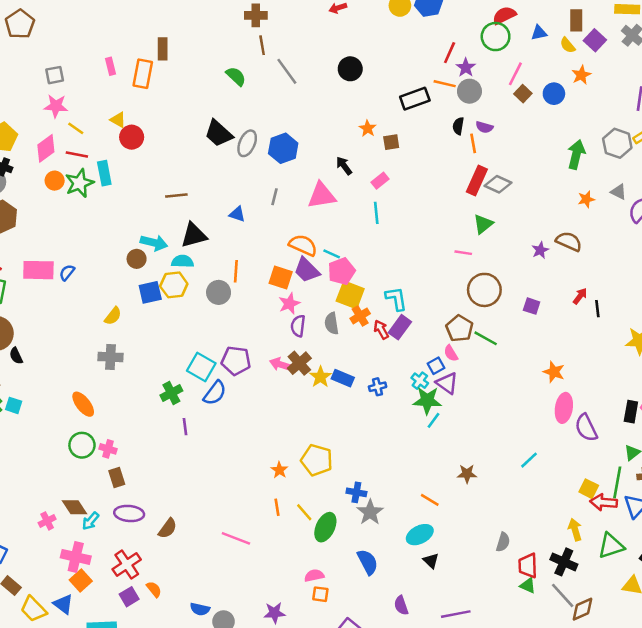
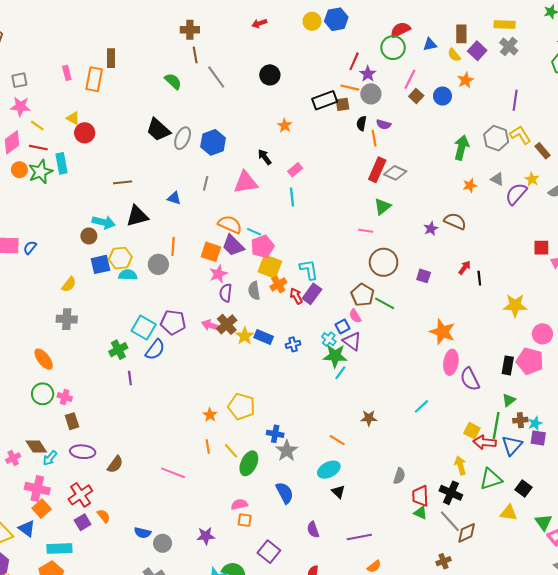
brown square: (391, 142) -> (343, 104), moved
cyan semicircle: (183, 261) -> (128, 275), moved
orange star: (554, 372) -> (442, 332), size x1.4

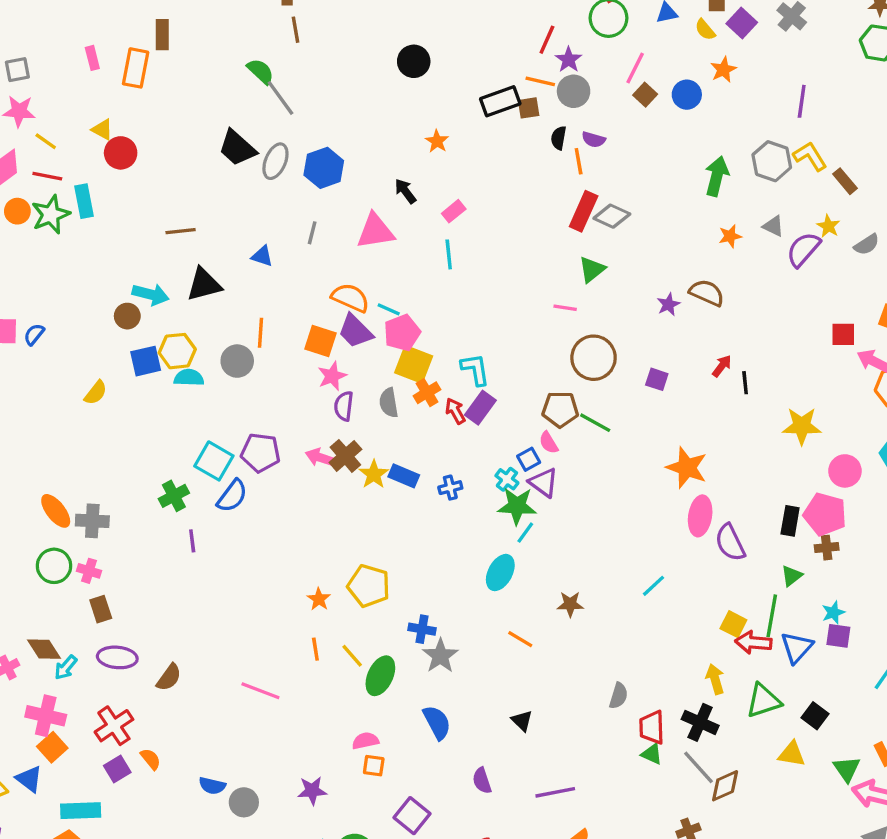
gray line: (216, 77) -> (280, 98), moved
brown pentagon: (362, 295) -> (560, 409), turned -30
gray cross: (67, 319) -> (92, 521), moved
brown cross: (520, 420) -> (827, 548), moved
cyan ellipse: (329, 470) -> (500, 573), moved, turned -35

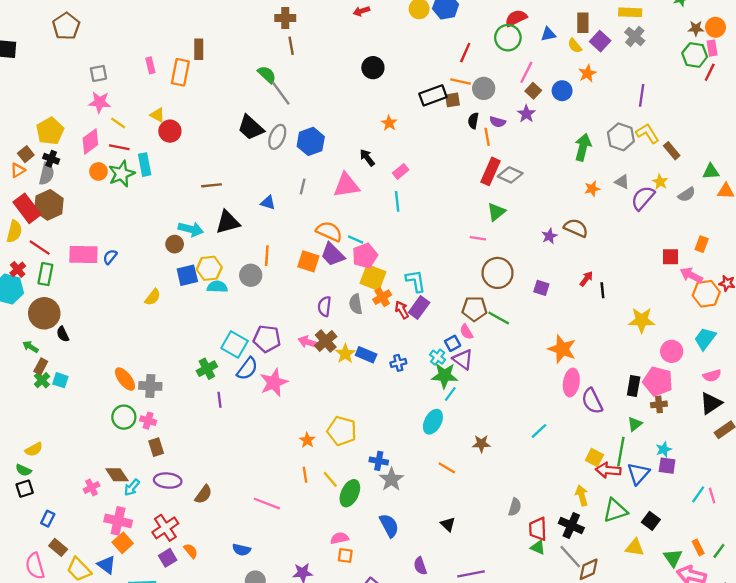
purple star: (569, 60) -> (526, 114), moved
pink star: (332, 376) -> (274, 383), moved, size x1.4
blue semicircle: (212, 786) -> (241, 550), moved

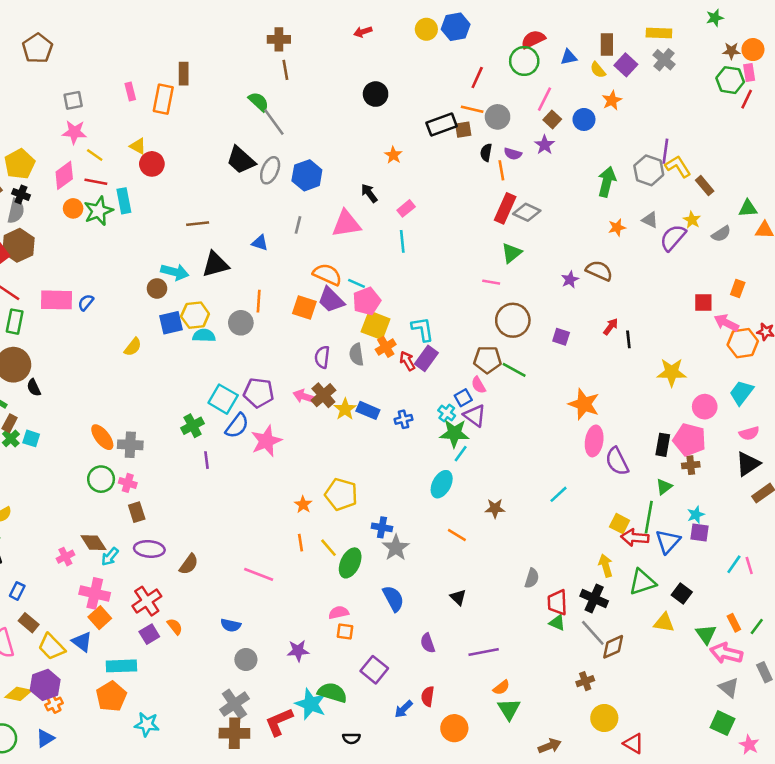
purple line: (642, 95) -> (665, 151), moved

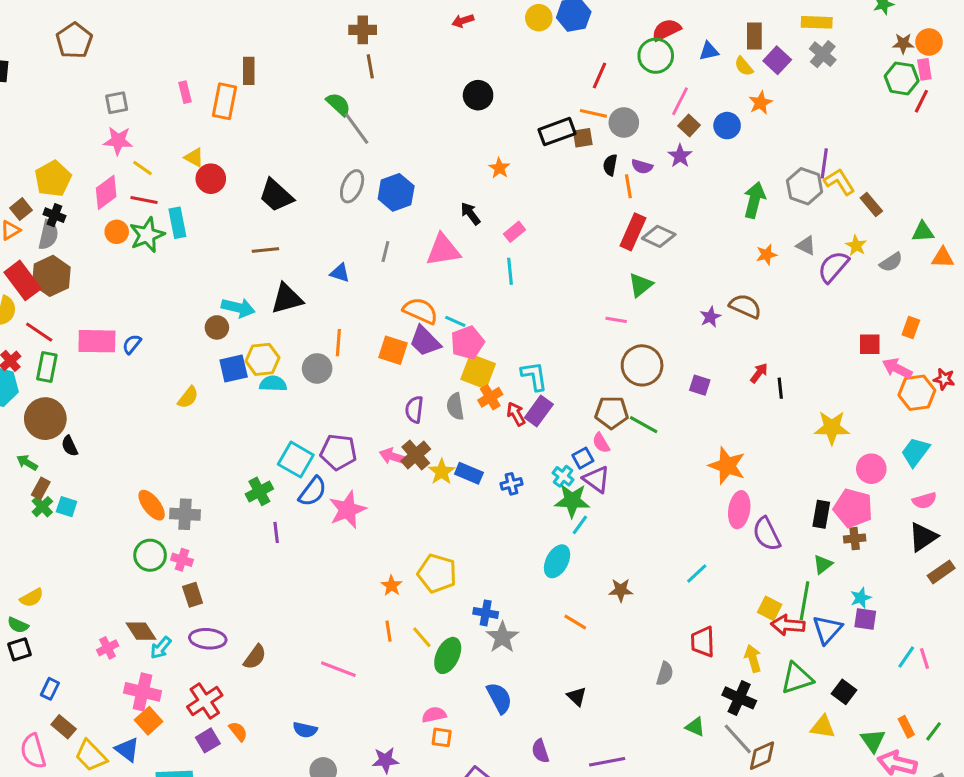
black trapezoid: (241, 160) -> (276, 195), moved
red trapezoid: (557, 602) -> (703, 642), moved

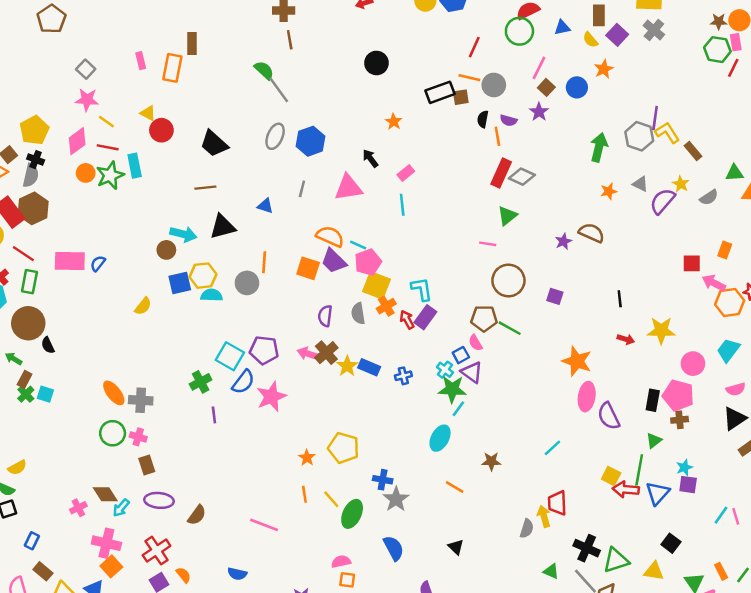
gray square: (117, 103) -> (86, 69), turned -36
red arrow: (759, 373) -> (626, 339), moved, turned 70
yellow arrow: (753, 658) -> (544, 516), moved
green triangle: (797, 678) -> (616, 560), moved

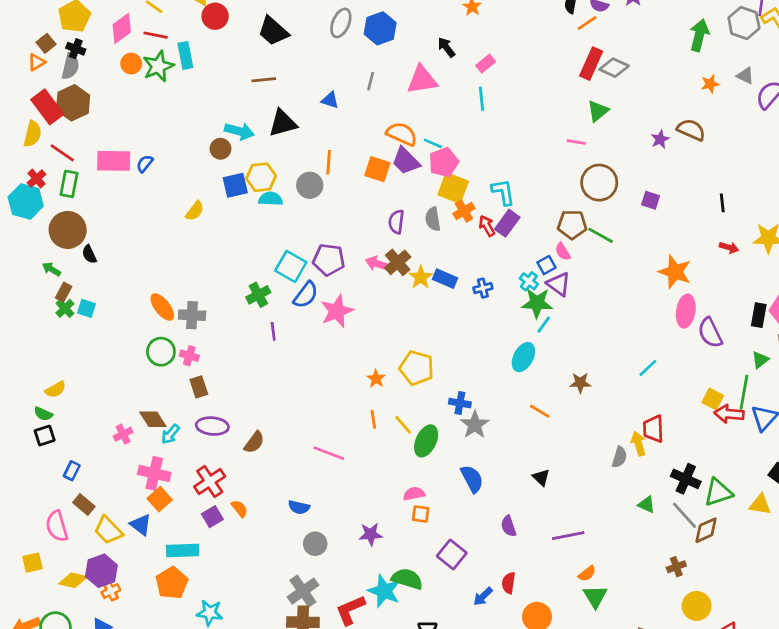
orange line: (497, 136) -> (587, 23), turned 66

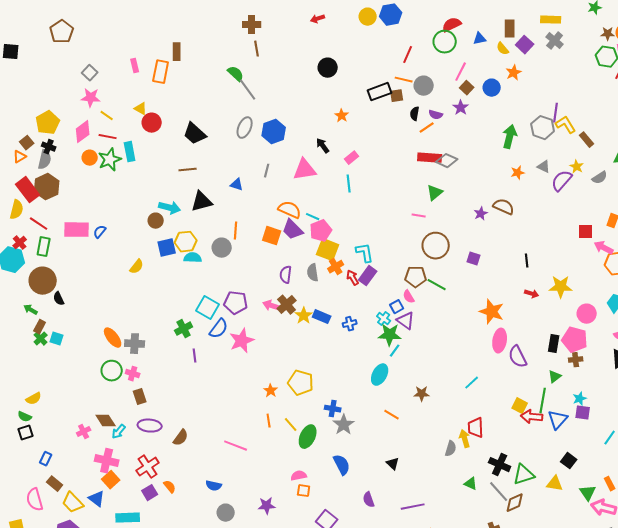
red rectangle: (591, 64) -> (430, 158), turned 70

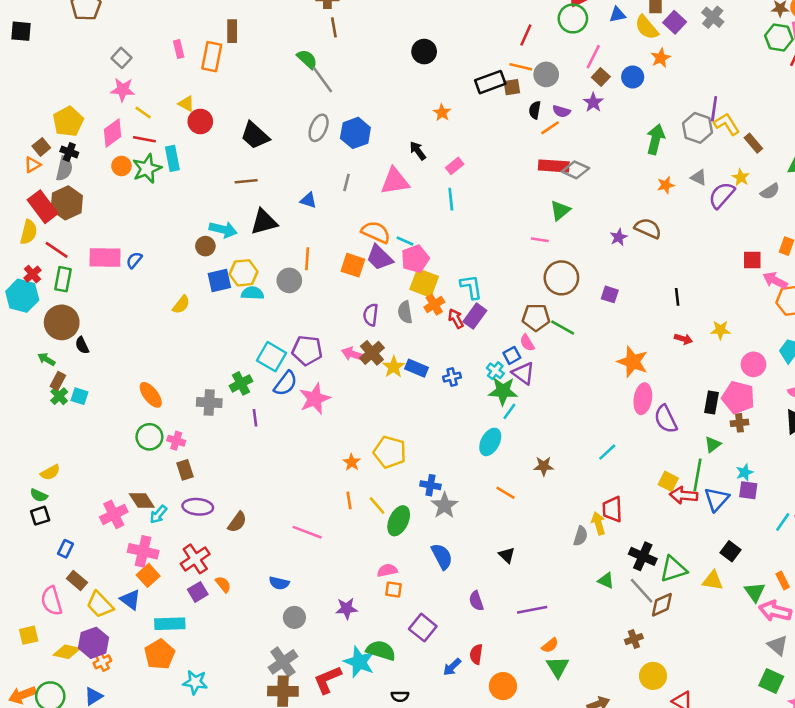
yellow semicircle: (503, 49) -> (647, 27), size x1.5
yellow star: (561, 287) -> (720, 330), size x0.7
gray cross: (135, 344) -> (209, 402), moved
pink cross: (84, 432) -> (114, 514), size x1.5

